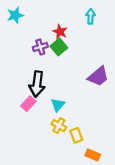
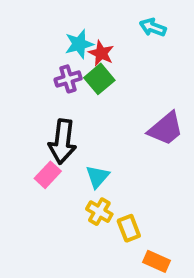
cyan star: (15, 15) -> (79, 44), moved
cyan arrow: (91, 16) -> (153, 27), turned -72

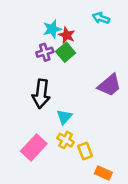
pink rectangle: (48, 175) -> (34, 147), moved, size x1.5

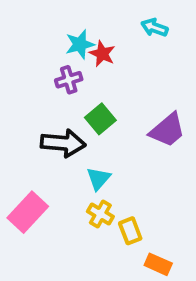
green square: (66, 52) -> (100, 119), moved
black arrow: (41, 94) -> (63, 143), turned -92
pink rectangle: (34, 147) -> (28, 212), moved

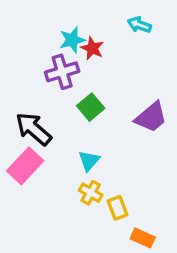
purple cross: (69, 80) -> (62, 72), size x1.4
black arrow: (63, 143) -> (34, 129), moved, turned -144
pink rectangle: (28, 212) -> (25, 166), moved

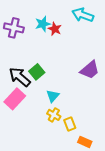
cyan arrow: (139, 25) -> (83, 15), size x1.5
purple cross: (62, 72) -> (14, 28), moved, turned 30
green square: (91, 107) -> (37, 72), moved

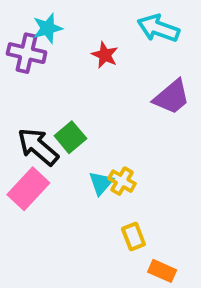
cyan star: (43, 24) -> (48, 28), moved
purple trapezoid: (90, 70) -> (172, 97), moved
yellow cross: (54, 115) -> (122, 181), moved

